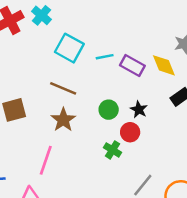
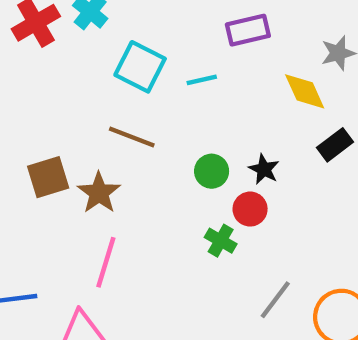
purple rectangle: (132, 65) -> (248, 30), moved, turned -40
brown star: (63, 120) -> (99, 193), moved

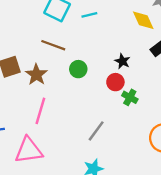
green circle: (212, 171) -> (78, 69), moved
green cross: (221, 241) -> (130, 97), moved
gray line: (275, 300) -> (96, 131), moved

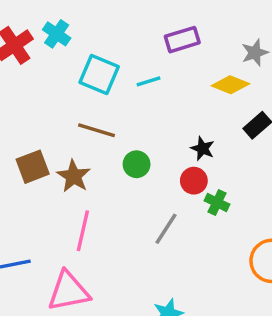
yellow diamond: (143, 20) -> (230, 85), turned -40
gray line: (96, 131) -> (166, 229), moved

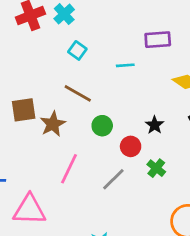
cyan square: (99, 74) -> (77, 50), moved, size x0.6
red circle: (194, 181) -> (131, 146), moved
pink line: (83, 231) -> (69, 169), moved

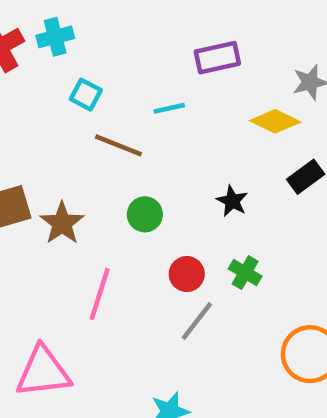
cyan cross: (64, 14) -> (55, 37), turned 36
brown line: (78, 93) -> (118, 145), moved
red circle: (131, 146) -> (187, 274), moved
gray line: (113, 179) -> (197, 321), moved

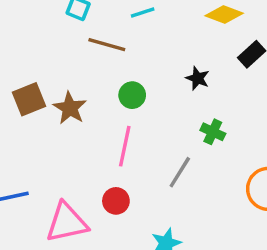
red circle: (187, 274) -> (116, 201), moved
pink line: (100, 294) -> (125, 146), moved

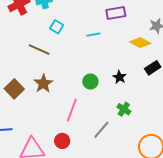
brown line: (107, 45) -> (39, 49), moved
green circle: (132, 95) -> (90, 82), moved
brown square: (29, 99) -> (14, 89), moved, turned -30

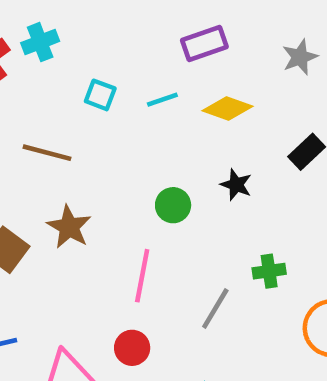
cyan square: (57, 27) -> (100, 95), moved
yellow diamond: (140, 43) -> (227, 108), moved
green cross: (124, 109) -> (269, 271), moved, turned -32

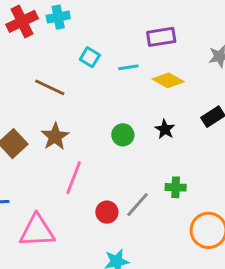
pink line: (142, 276) -> (74, 178), moved
red circle: (132, 348) -> (107, 212), moved

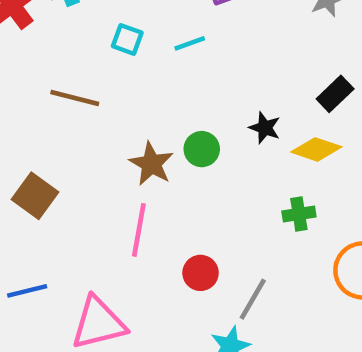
yellow diamond: (168, 80) -> (316, 149), moved
brown star: (55, 137) -> (151, 164), moved
gray line: (137, 205) -> (253, 299), moved

